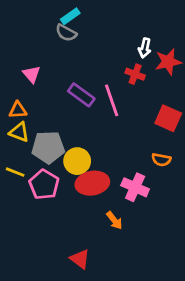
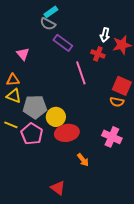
purple rectangle: (81, 95) -> (63, 43), moved
orange semicircle: (161, 160) -> (117, 102), moved
pink cross: (135, 187) -> (112, 137), moved

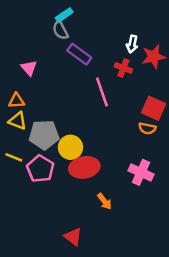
gray semicircle: (48, 24) -> (60, 30), turned 35

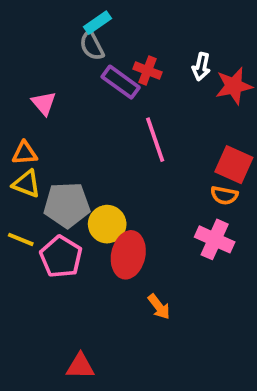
red cross: (123, 68) -> (147, 71), moved
red ellipse: (84, 167) -> (128, 255), turned -68
pink cross: (141, 172) -> (215, 239), moved
red triangle: (73, 237) -> (80, 366), moved, turned -36

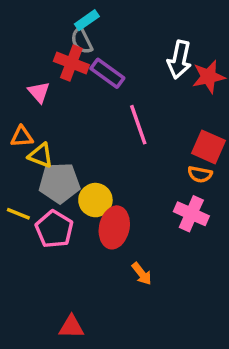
white arrow: (201, 67) -> (179, 60), size x1.5
red cross: (147, 71) -> (71, 63), moved, size x1.4
yellow triangle: (27, 184) -> (41, 156), moved

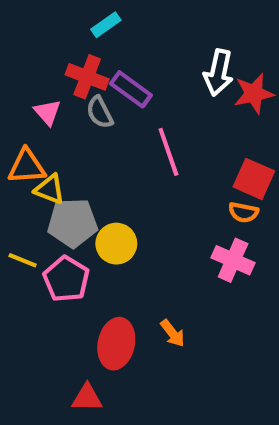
gray semicircle: (82, 41) -> (100, 112), moved
orange triangle: (22, 137) -> (27, 166), size x1.4
red ellipse: (114, 227) -> (116, 344), moved

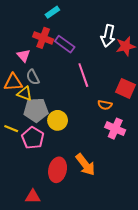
gray semicircle: (100, 112) -> (33, 77), moved
orange semicircle: (243, 212) -> (105, 105), moved
orange arrow: (173, 333) -> (85, 165), size x1.6
red triangle: (87, 398) -> (33, 197), moved

